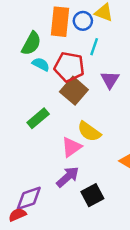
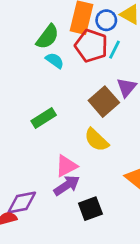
red pentagon: (69, 67) -> (91, 46), moved
brown square: (74, 91) -> (104, 102), moved
pink triangle: (71, 147) -> (66, 166), moved

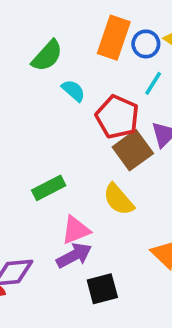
green semicircle: (48, 37) -> (47, 56), moved
red pentagon: (91, 46) -> (117, 117), moved
green rectangle: (44, 118) -> (49, 188), moved

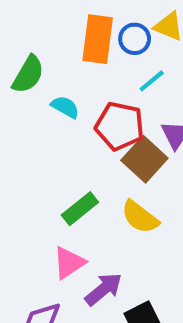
cyan line: (153, 83) -> (152, 81), turned 30
green rectangle: (49, 188) -> (80, 209), moved
pink triangle: (76, 230) -> (69, 263), moved

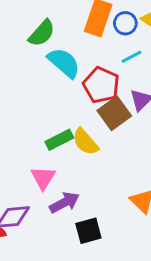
cyan semicircle: (65, 107) -> (64, 63), size x1.6
yellow semicircle: (140, 217) -> (85, 142), moved
pink triangle: (69, 263) -> (43, 178), turned -36

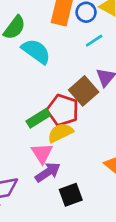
red pentagon: (101, 85) -> (63, 110), moved
yellow semicircle: (85, 142) -> (60, 133), moved, turned 110
pink triangle: (43, 178) -> (42, 153), moved

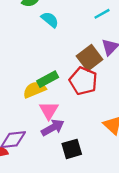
cyan semicircle: (36, 51) -> (50, 20), size x0.7
red pentagon: (63, 110) -> (83, 81), moved
yellow semicircle: (60, 133) -> (34, 90), moved

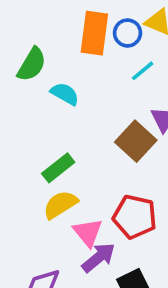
green rectangle: (48, 79) -> (58, 168), moved
red pentagon: (83, 81) -> (135, 217), moved

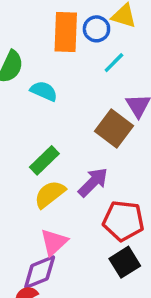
red pentagon: (135, 217) -> (123, 221), moved
pink triangle: (88, 232) -> (54, 242), moved, turned 32
purple arrow: (98, 258) -> (93, 182), moved

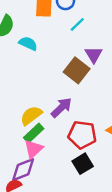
green rectangle: (44, 160) -> (34, 133), moved

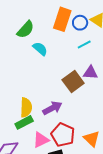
purple triangle: (94, 55) -> (90, 73), turned 49
yellow semicircle: (31, 115) -> (26, 108), turned 114
pink triangle: (33, 149) -> (41, 140), moved

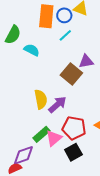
cyan line: (84, 45) -> (65, 35), moved
yellow semicircle: (26, 108) -> (41, 99), moved
green rectangle: (24, 122) -> (41, 134), moved

